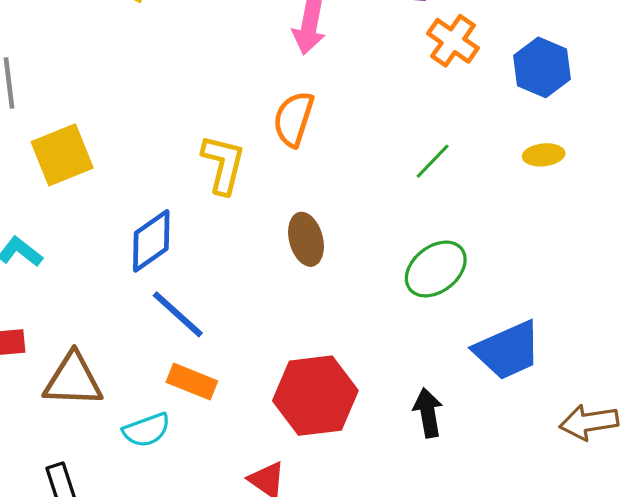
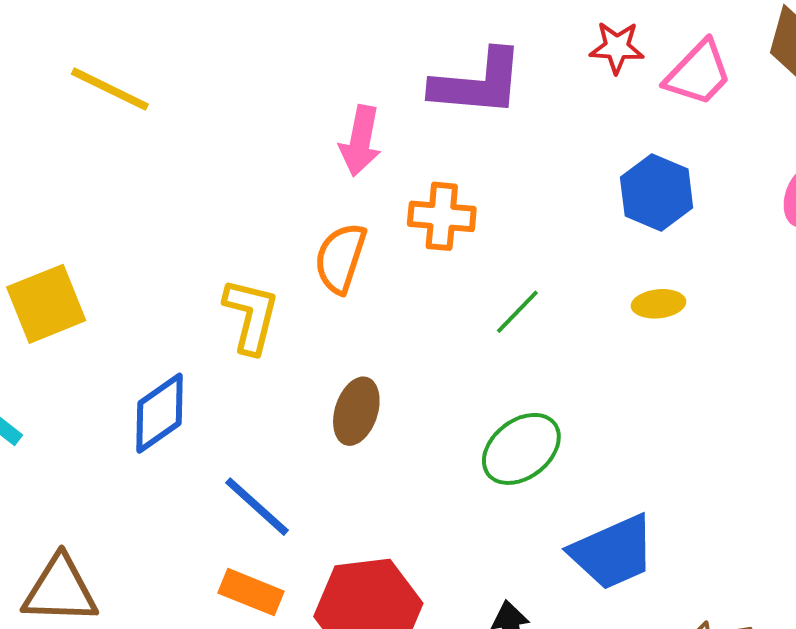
orange cross: (453, 41) -> (442, 216), moved, turned -30
brown ellipse: (306, 239) -> (356, 411), turned 33
blue line: (178, 314) -> (257, 507), moved
orange rectangle: (192, 382) -> (251, 592), moved

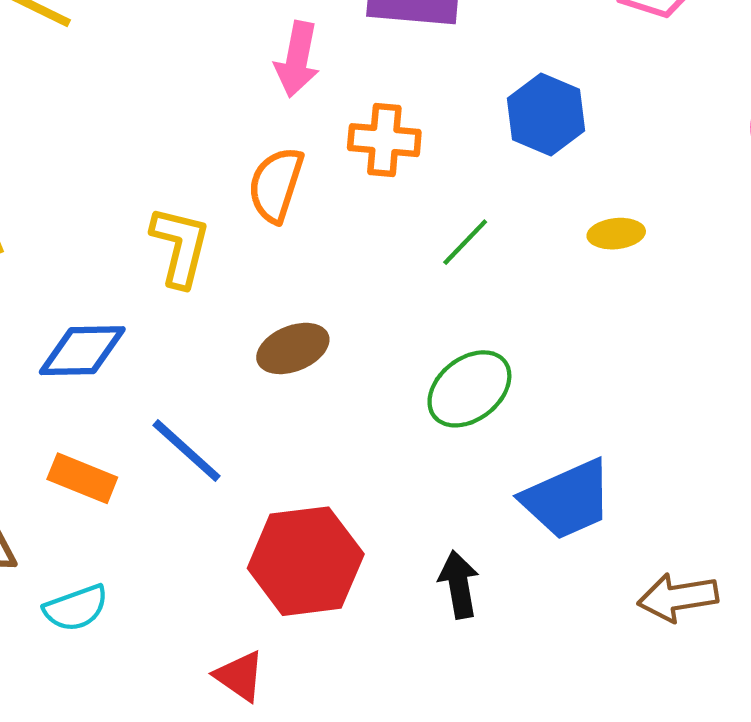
blue hexagon: (657, 192) -> (546, 114), moved
brown ellipse: (356, 411) -> (293, 348), turned 50
blue diamond: (160, 413) -> (82, 351), turned 34
orange rectangle: (251, 592) -> (82, 478), moved

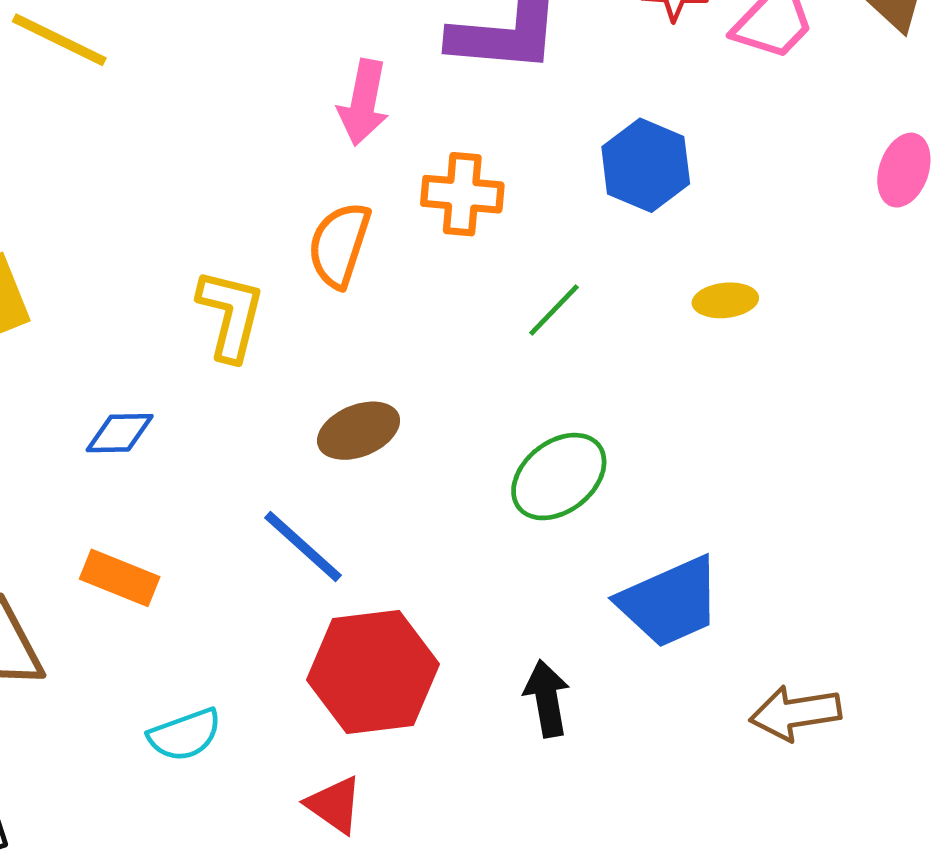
blue diamond: (82, 351) -> (120, 433), size x0.7
blue line: (187, 451) -> (303, 547), moved
cyan semicircle: (76, 608) -> (185, 735), moved
red triangle: (240, 676) -> (334, 805), moved

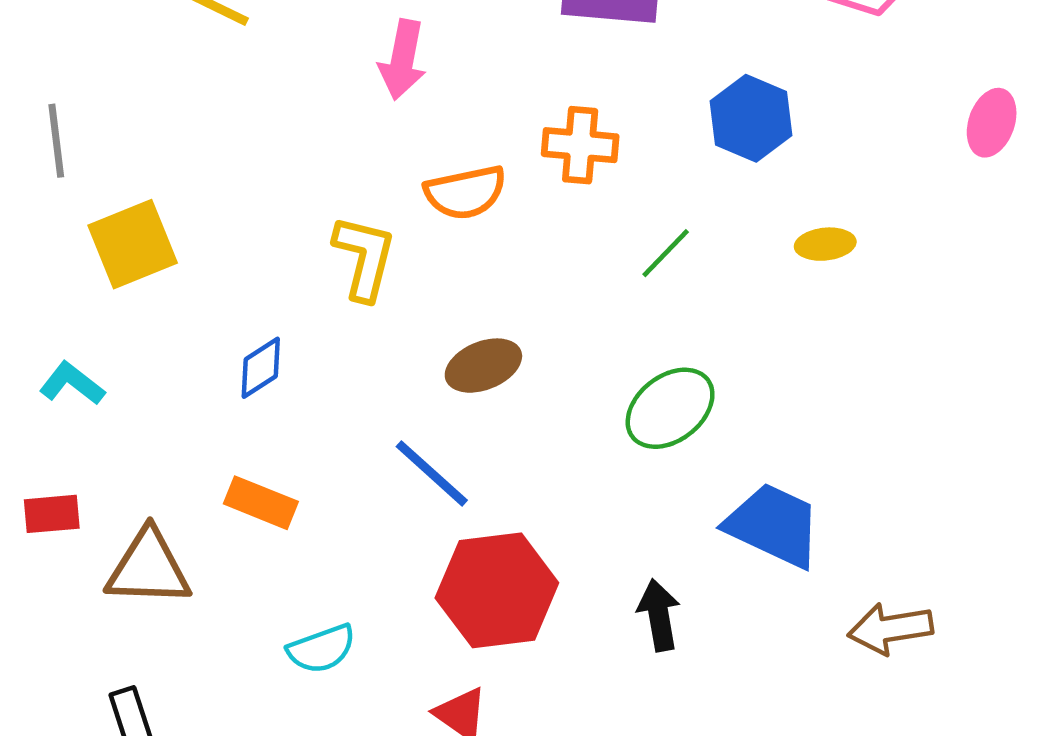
pink arrow: (363, 102) -> (402, 60), moved
orange semicircle: (339, 245) -> (465, 192), turned -120
blue diamond: (120, 433) -> (261, 368), turned -32
blue trapezoid: (670, 602) -> (773, 525), turned -131

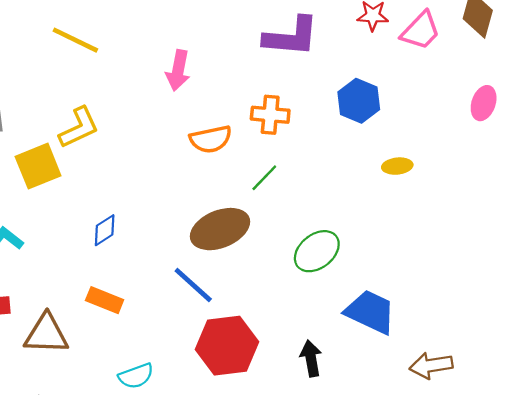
green line: (666, 253) -> (264, 178), moved
yellow L-shape: (364, 258) -> (79, 128), moved, turned 51
brown ellipse: (483, 366) -> (220, 229), size x1.5

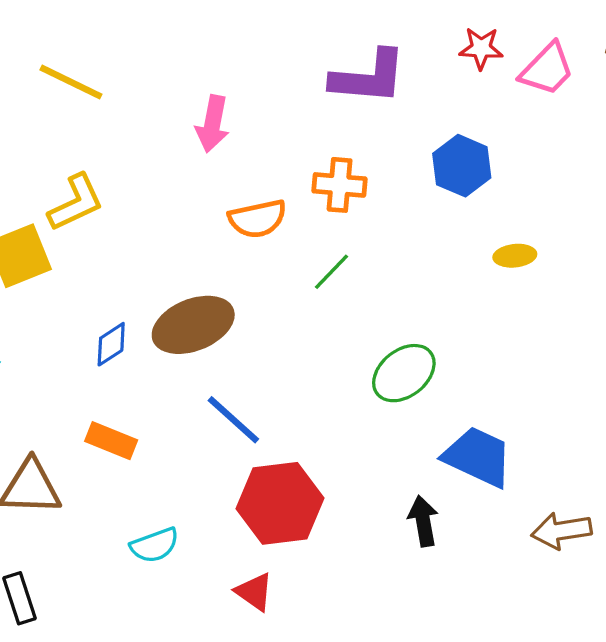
brown ellipse: (220, 229) -> (193, 325), moved
black arrow: (311, 358) -> (423, 521), moved

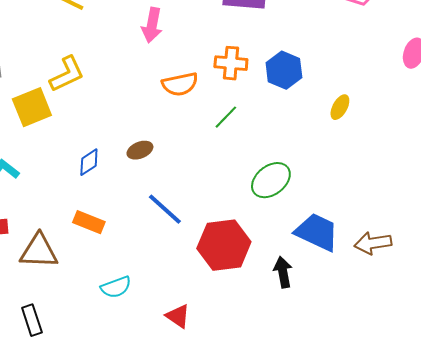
blue hexagon: (462, 166) -> (284, 70), moved
yellow ellipse: (515, 256) -> (340, 107), turned -55
brown ellipse: (193, 325) -> (140, 150), size x0.5
red hexagon: (280, 503) -> (224, 245), moved
brown arrow: (561, 531) -> (373, 243), moved

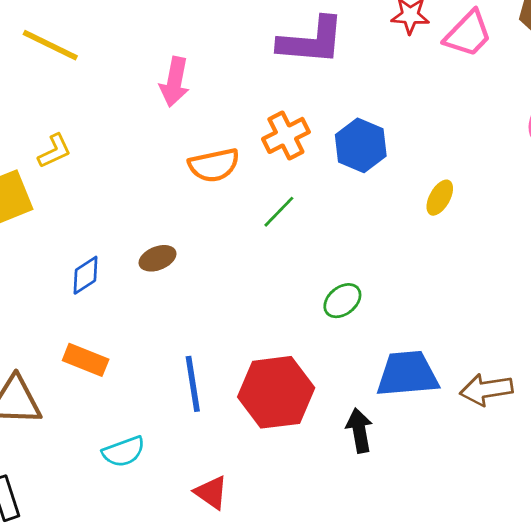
orange cross: (231, 63) -> (286, 135), turned -32
yellow L-shape: (67, 74) -> (54, 151), size x0.7
green ellipse: (271, 180) -> (342, 301), size x0.7
blue line: (165, 209) -> (193, 384), moved, turned 39
blue trapezoid: (317, 232) -> (407, 374), turned -30

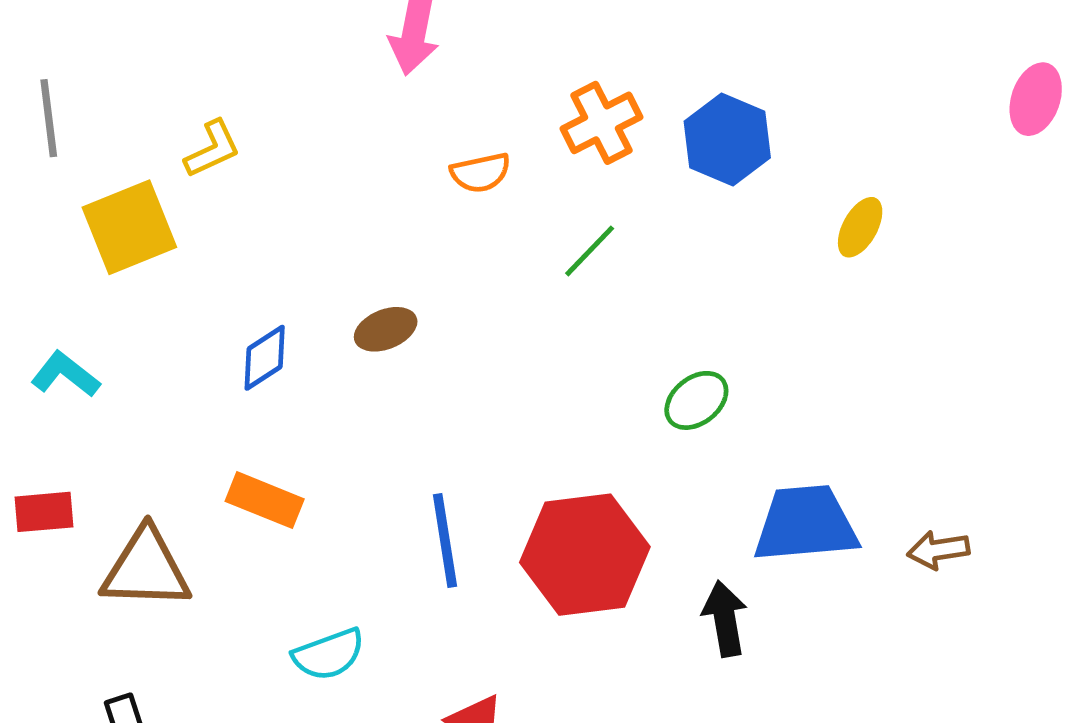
orange semicircle: (214, 165) -> (481, 173), size x0.7
brown arrow: (486, 390) -> (938, 550), size x0.7

